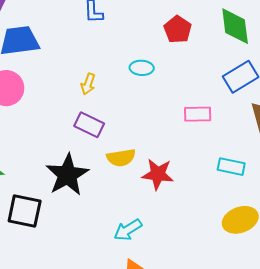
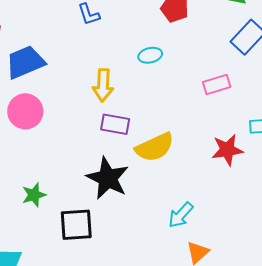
yellow arrow: (88, 84) -> (103, 85), size x1.5
yellow semicircle: (121, 158) -> (155, 147), size x1.4
red star: (158, 174) -> (227, 150), moved

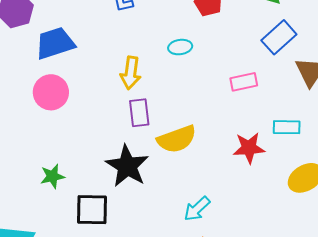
purple rectangle: (115, 124) -> (139, 113), turned 68

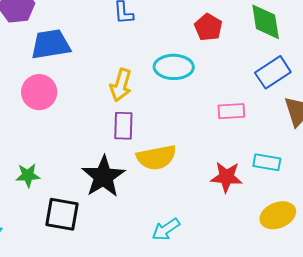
cyan ellipse: (180, 47) -> (174, 67), size x1.6

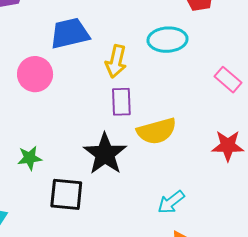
blue trapezoid: (51, 44) -> (70, 33), moved
pink rectangle: (231, 111) -> (228, 80), turned 48

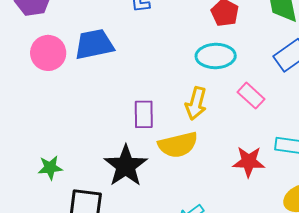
cyan ellipse: (168, 40) -> (216, 56), moved
yellow arrow: (116, 61) -> (196, 103), moved
pink circle: (35, 74) -> (48, 53), moved

